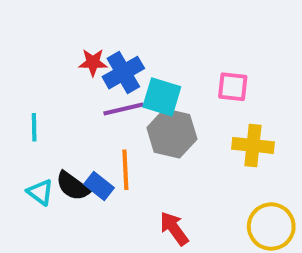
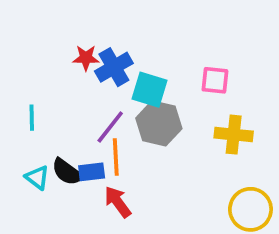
purple line: (123, 109) -> (110, 127), moved, turned -39
blue rectangle: (99, 186) -> (92, 172), turned -45
red arrow: (174, 229) -> (118, 202), moved

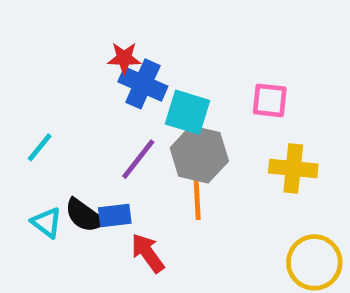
red star: (86, 58) -> (124, 58), moved
blue cross: (114, 67) -> (143, 84), turned -36
cyan line: (32, 118) -> (40, 147), turned 40
orange line: (116, 157) -> (197, 197), moved

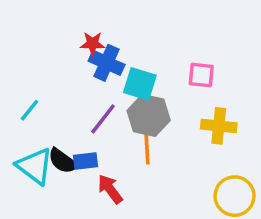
cyan triangle: (47, 223) -> (35, 166), size x1.6

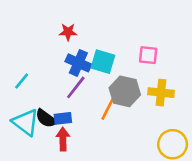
blue cross: (107, 63) -> (78, 63), moved
gray hexagon: (149, 115) -> (125, 91), moved
orange line: (147, 147) -> (108, 108), turned 30
red arrow: (110, 189) -> (63, 139), moved, turned 35

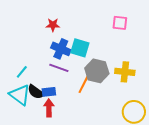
pink square: (148, 55) -> (120, 23), moved
cyan line: (22, 81) -> (22, 72), moved
purple line: (76, 87) -> (59, 68), turned 72

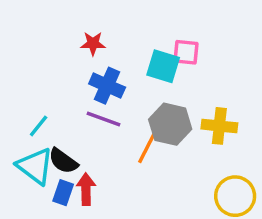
pink square: (120, 23) -> (186, 52), moved
cyan square: (80, 48) -> (163, 66), moved
blue rectangle: (49, 92) -> (63, 193), moved, turned -64

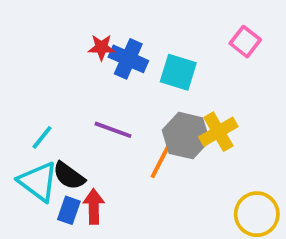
pink square: (186, 52) -> (245, 42), moved, turned 32
blue cross: (107, 86) -> (128, 59), moved
yellow cross: (219, 126) -> (218, 132), moved, turned -36

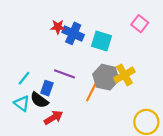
cyan triangle: (38, 182) -> (22, 103), size x0.7
red arrow: (94, 206) -> (53, 118), turned 60
blue rectangle: (69, 210) -> (47, 88), moved

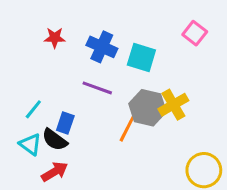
red star: (58, 27) -> (55, 38), moved
purple line: (64, 74) -> (97, 88), moved
red arrow: (53, 118) -> (55, 172), moved

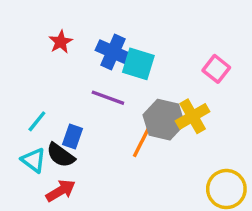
pink square: (195, 33) -> (216, 69), moved
red star: (55, 38) -> (61, 42), turned -30
cyan square: (141, 58) -> (138, 64), moved

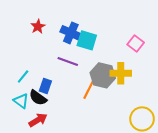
yellow cross: (193, 116) -> (121, 73), turned 30

